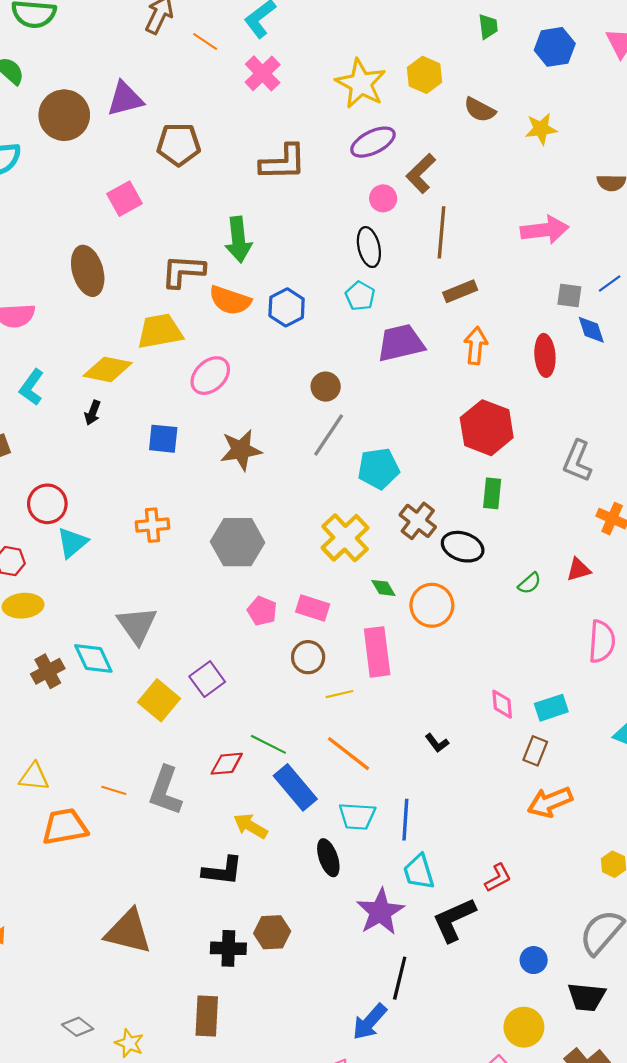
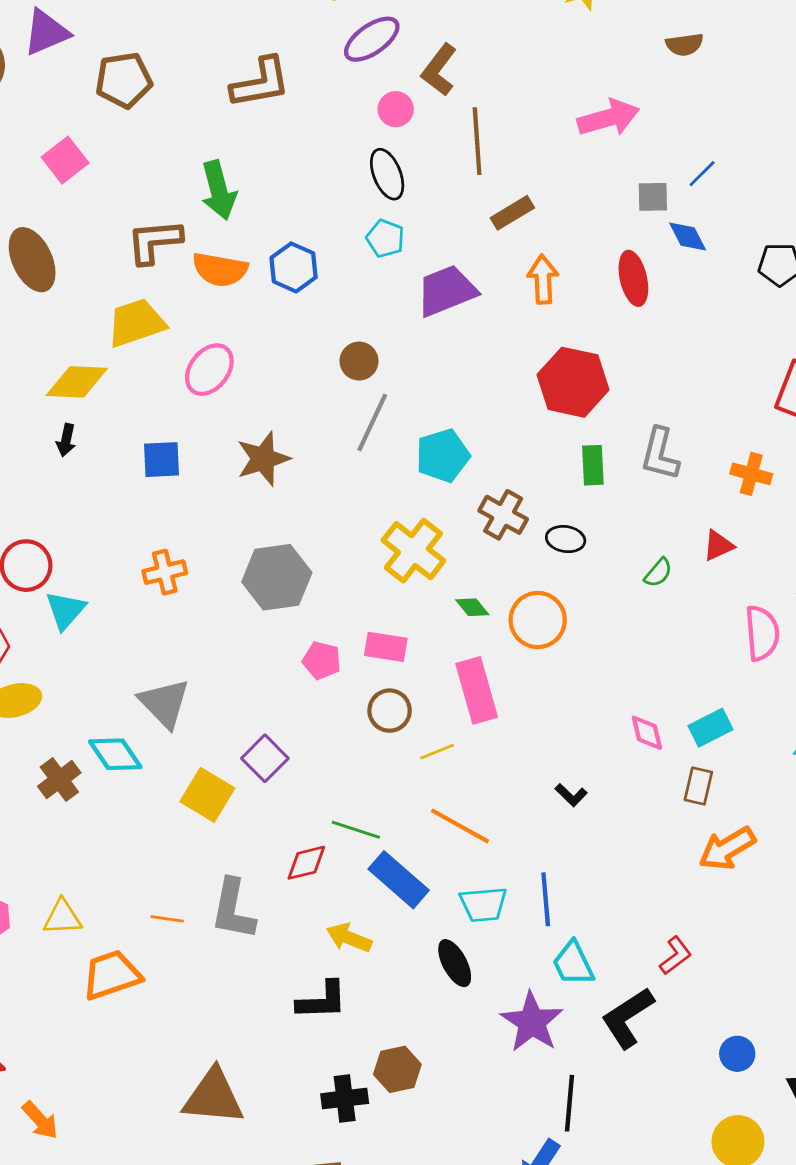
gray L-shape: (577, 461) -> (660, 454), moved
black ellipse: (463, 547) -> (566, 539), size x0.7

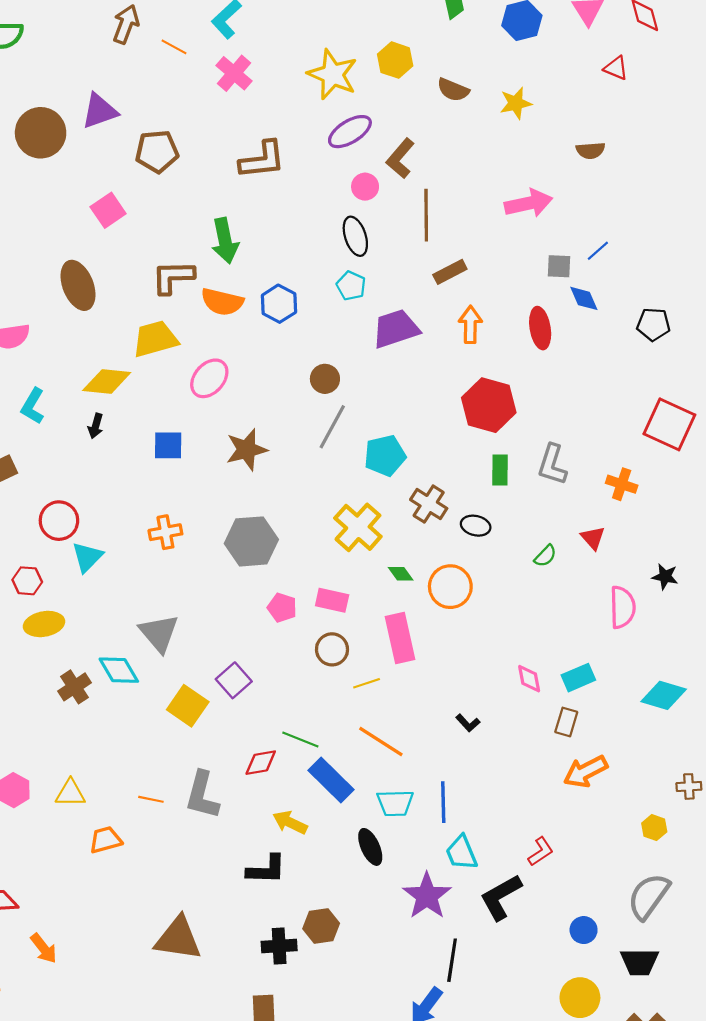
red triangle: (718, 546) -> (593, 538), turned -50
orange trapezoid: (112, 975) -> (106, 840), size x0.7

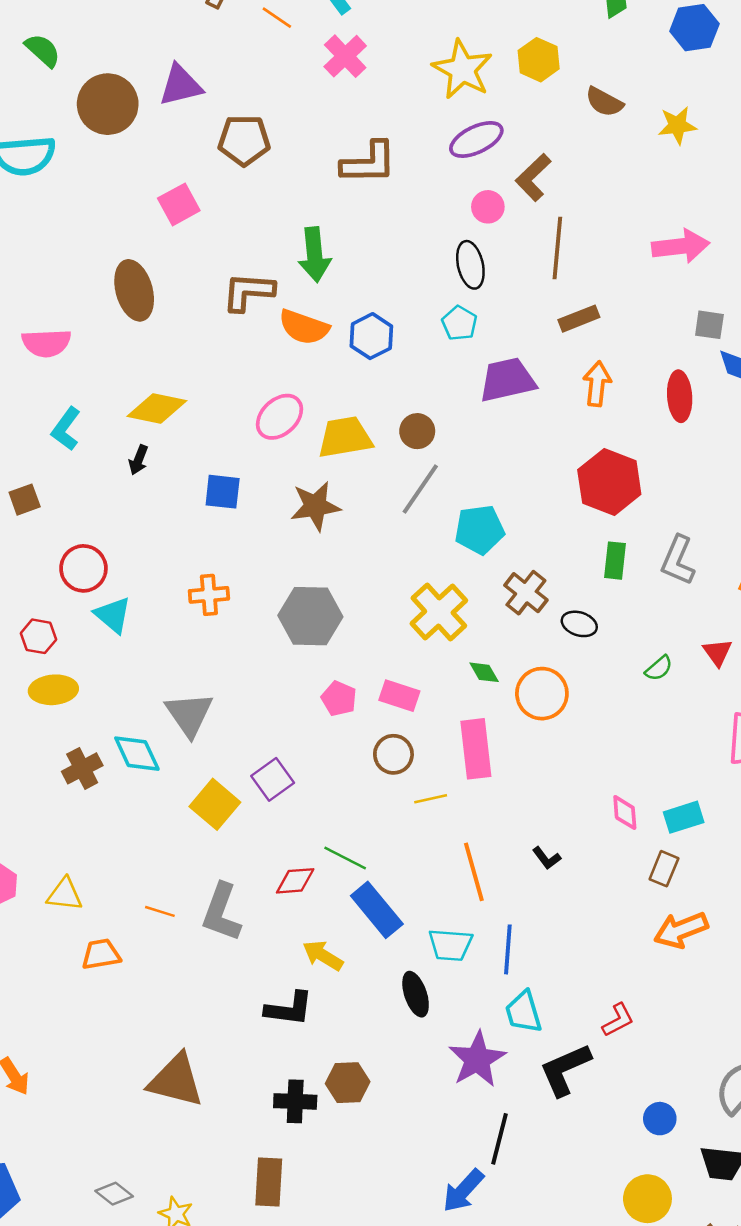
yellow trapezoid: (155, 339) -> (345, 437), moved
cyan triangle: (87, 557) -> (113, 615), turned -40
orange line: (381, 742) -> (474, 872), moved, turned 36

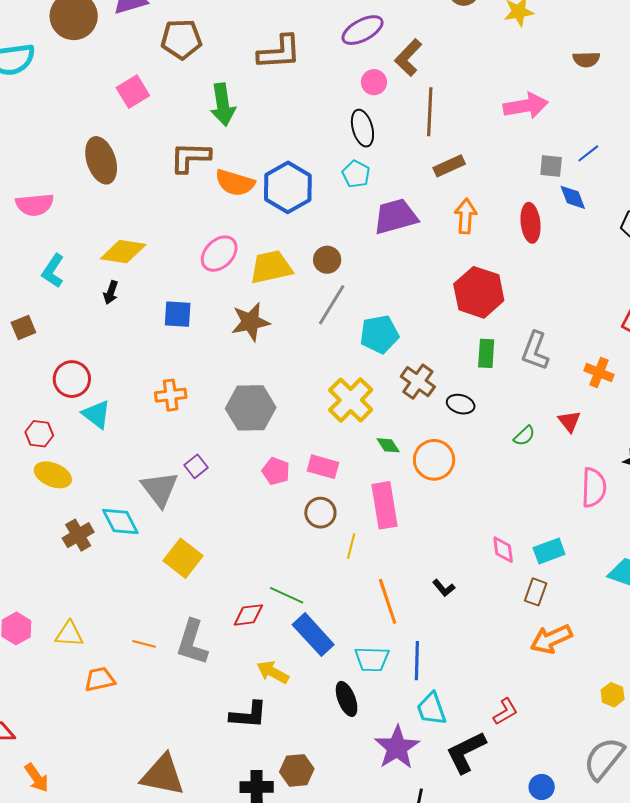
green arrow: (315, 255) -> (223, 105), moved
blue hexagon: (371, 336) -> (288, 187), size x1.4
yellow ellipse: (53, 690) -> (53, 475), turned 30
purple square: (273, 779) -> (196, 466), moved, size x0.7
yellow line: (431, 799) -> (351, 546), turned -60

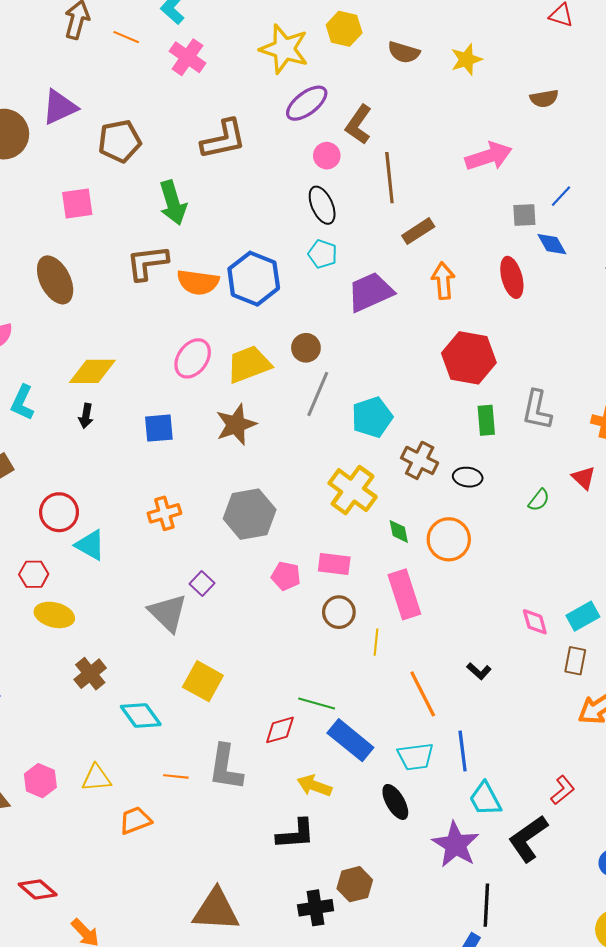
pink square: (133, 92) -> (77, 203), turned 32
green diamond: (388, 445) -> (399, 531), turned 30
cyan diamond: (120, 522) -> (141, 715), moved

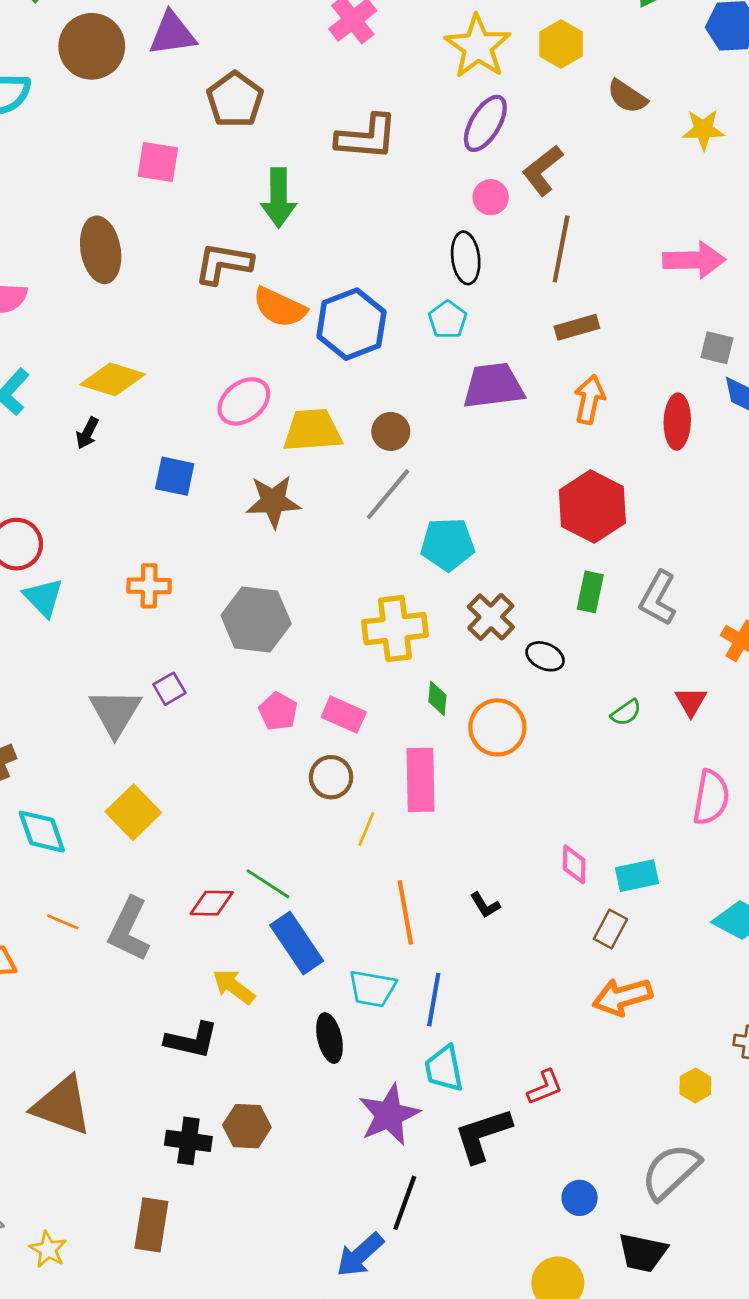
purple ellipse: (307, 103) -> (485, 123), turned -39
brown pentagon: (120, 141) -> (235, 100), turned 30
yellow cross: (353, 490) -> (395, 629), turned 30

